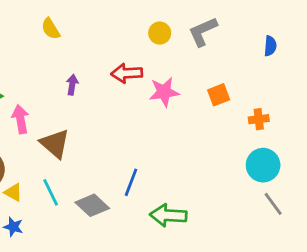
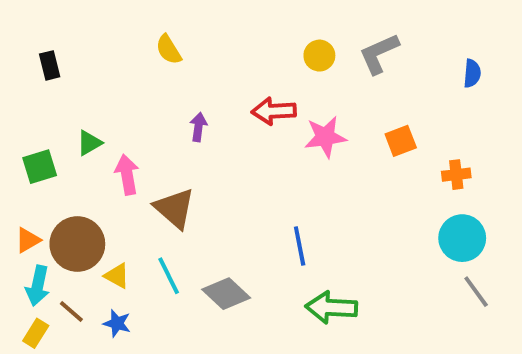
blue line: (131, 182) -> (300, 246), moved, turned -32

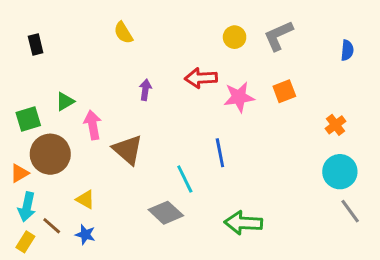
orange square: (401, 141) -> (284, 91), moved
orange cross: (456, 175) -> (335, 125), turned -30
brown circle: (77, 244) -> (50, 154), moved
blue line: (300, 246) -> (220, 153), moved
cyan line: (169, 276) -> (185, 179), moved

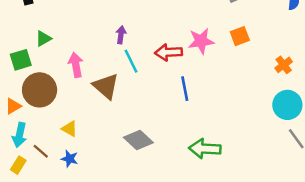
red arrow: (201, 78) -> (168, 52), moved
green triangle: (65, 101) -> (43, 39), moved
cyan line: (185, 179) -> (131, 61), moved

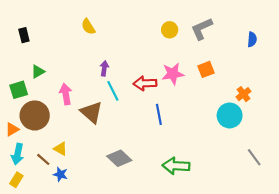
cyan circle: (287, 105) -> (230, 115), moved
brown line: (41, 151) -> (43, 159), moved

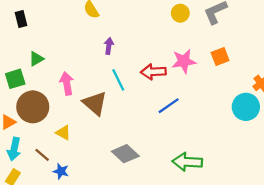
purple arrow: (104, 68) -> (109, 46), moved
blue line: (159, 114) -> (169, 106), turned 66
yellow triangle: (60, 149) -> (63, 133), moved

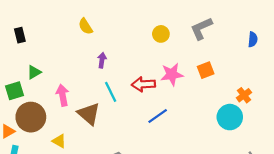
yellow circle: (180, 13) -> (161, 34), moved

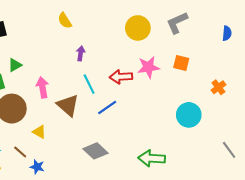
yellow circle: (161, 34) -> (138, 28), size x1.5
orange square: (206, 70) -> (181, 63), turned 35
blue line: (158, 116) -> (107, 107), moved
cyan circle: (230, 117) -> (189, 115), moved

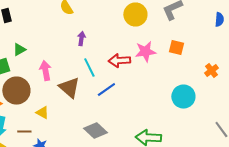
brown line: (20, 152) -> (24, 132), turned -40

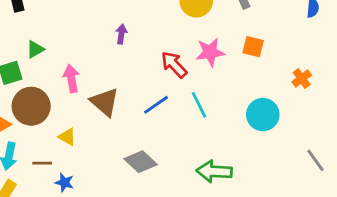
red arrow: (119, 60) -> (174, 65), turned 50
cyan line: (89, 68) -> (199, 105), moved

